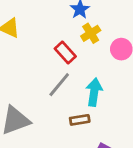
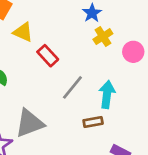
red rectangle: (65, 53) -> (48, 56), moved

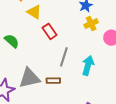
gray line: (72, 87) -> (64, 57), turned -30
brown rectangle: (93, 122) -> (53, 81), moved

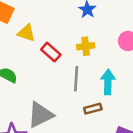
yellow cross: (91, 24) -> (86, 46), moved, turned 32
brown rectangle: (53, 81) -> (93, 109), moved

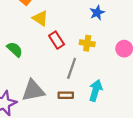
cyan arrow: (108, 82) -> (96, 90), moved
brown rectangle: (93, 109) -> (66, 95), moved

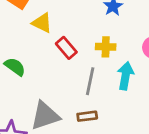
cyan arrow: (96, 90) -> (126, 76), moved

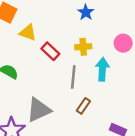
brown rectangle: (87, 116) -> (83, 106), moved, turned -42

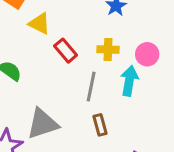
pink circle: (123, 43) -> (147, 54), moved
brown rectangle: (83, 106) -> (100, 125), turned -56

